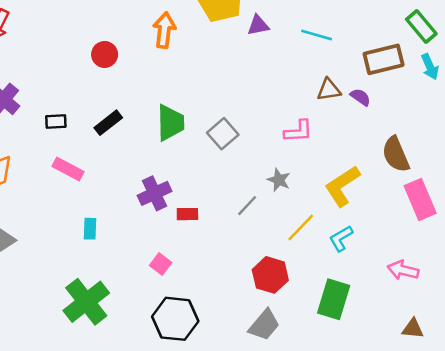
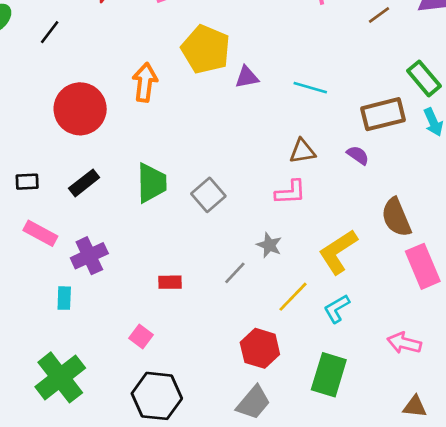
red circle: (105, 54) -> (80, 109), size x1.8
brown triangle: (329, 90) -> (302, 151), moved
purple cross: (155, 193) -> (89, 256), moved

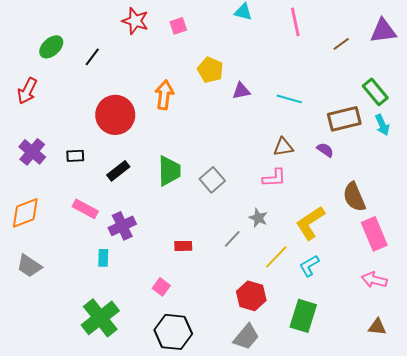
yellow pentagon: (206, 49) -> (210, 70), size x0.7
black rectangle: (27, 182) -> (75, 156), moved
pink arrow: (404, 343) -> (374, 280), moved
brown triangle: (415, 407) -> (377, 327), moved

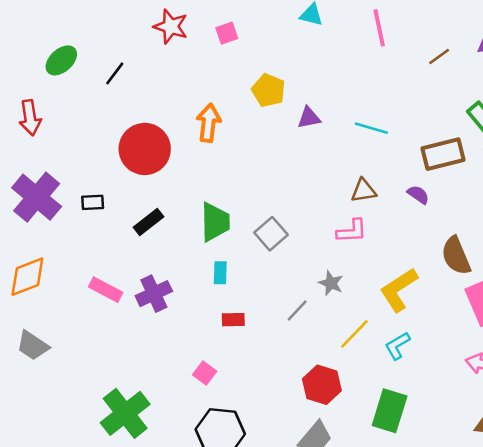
red arrow: (27, 91) -> (30, 118), turned -36
purple cross: (32, 152) -> (37, 197), size x1.4
pink rectangle: (85, 209) -> (106, 290), moved
cyan rectangle: (103, 258) -> (220, 273), moved

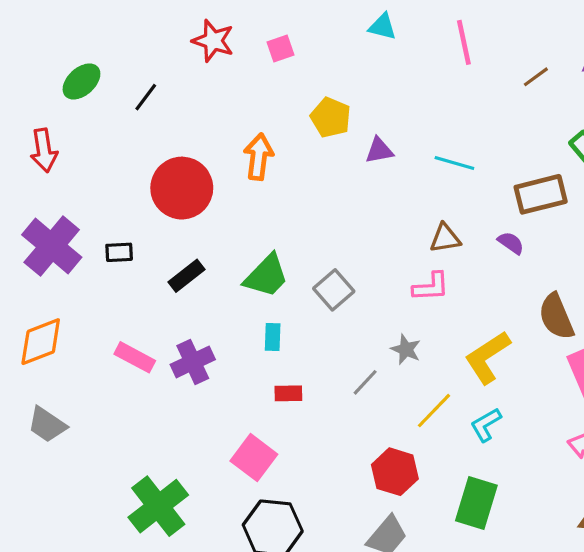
green trapezoid: (215, 222) -> (266, 276), turned 45
pink square: (205, 373) -> (254, 458), size x1.6

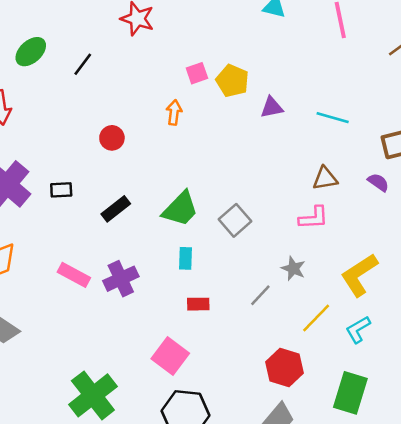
pink square: (280, 49) -> (197, 73), moved
orange arrow: (259, 157) -> (174, 113), size x0.7
red circle: (182, 188) -> (112, 138), size x0.5

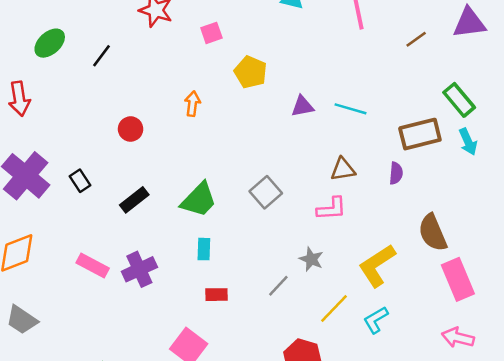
pink square: (197, 73) -> (211, 33), moved
purple triangle: (272, 107) -> (302, 106), moved
purple semicircle: (378, 182) -> (396, 173), turned 60
black rectangle: (61, 190) -> (80, 181), turned 60
gray square: (235, 220) -> (266, 192), moved

